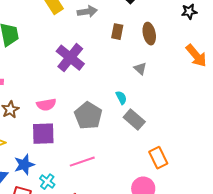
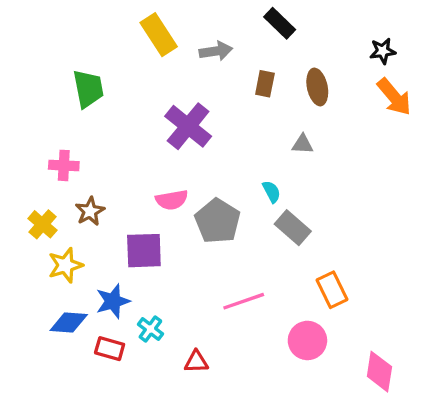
orange arrow: (196, 56) -> (394, 97), moved
gray triangle: (140, 69) -> (303, 144), turned -40
pink semicircle: (46, 105) -> (172, 200), moved
pink line: (82, 162) -> (244, 301), moved

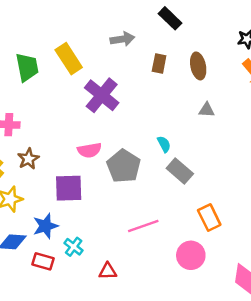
yellow rectangle: (159, 35) -> (69, 59), moved
gray triangle: (303, 144) -> (207, 110), moved

